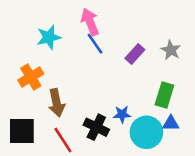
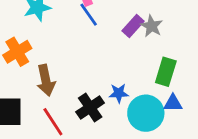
gray star: (171, 50) -> (152, 26), moved
black cross: (96, 127) -> (90, 107), turned 30

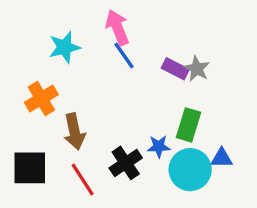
purple rectangle: (133, 26) -> (175, 69), turned 75
green rectangle: (166, 72) -> (188, 125), moved

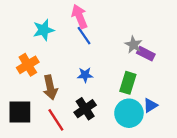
purple rectangle: (175, 69) -> (146, 54), moved
blue star: (159, 146) -> (85, 75), moved
blue triangle: (222, 158) -> (150, 105), turned -32

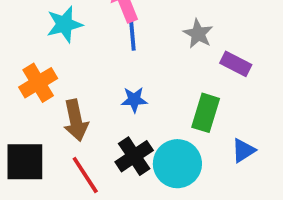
blue line: (84, 36) -> (132, 34), turned 30
gray star: (133, 45) -> (198, 34), moved
cyan circle: (129, 113) -> (177, 164), moved

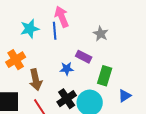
blue line: (132, 34) -> (55, 31), moved
purple rectangle: (236, 64) -> (84, 57), moved

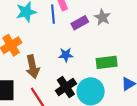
purple rectangle: (84, 57) -> (80, 23), moved, turned -56
green rectangle: (105, 76) -> (107, 62), turned 66

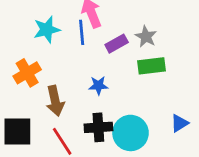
green rectangle: (107, 62) -> (151, 66), moved
black cross: (66, 87) -> (98, 127), turned 30

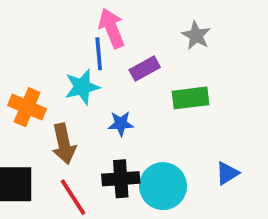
cyan star: (47, 30) -> (82, 87), moved
gray star: (146, 37) -> (196, 35), moved
orange cross: (27, 73) -> (27, 107), turned -36

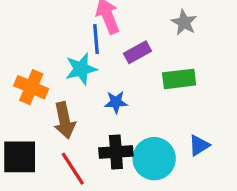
blue triangle: (227, 173) -> (199, 145), moved

